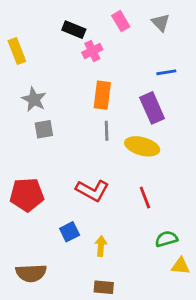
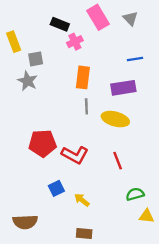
pink rectangle: (121, 21) -> (98, 17), size x1.5
purple rectangle: (152, 108) -> (123, 88), turned -75
gray square: (44, 129) -> (36, 59), moved
red pentagon: (27, 195) -> (43, 143), moved
yellow arrow: (101, 246) -> (82, 200), turned -56

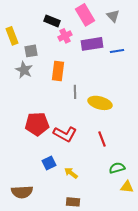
orange rectangle: (83, 77) -> (58, 71), moved
purple rectangle: (123, 88) -> (92, 44), moved

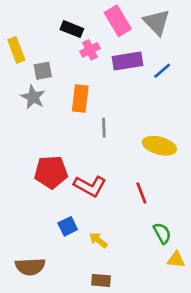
gray triangle: (113, 16) -> (157, 22), size x1.5
blue line: (117, 51) -> (162, 71), turned -32
yellow ellipse: (100, 103) -> (159, 146), moved
green semicircle: (117, 168) -> (162, 233), turned 77

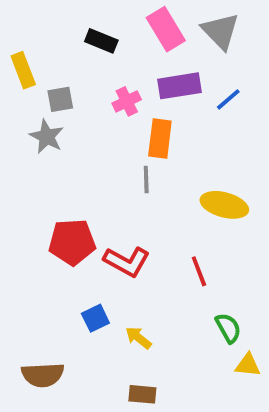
pink cross: (90, 50) -> (127, 101), moved
orange rectangle: (80, 98) -> (160, 139), moved

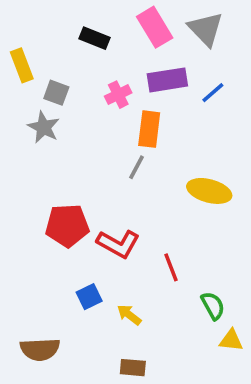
gray square: (60, 99) -> (56, 93), turned 30
gray line: (146, 180) -> (136, 167), turned 30
red line: (199, 271) -> (171, 267), moved

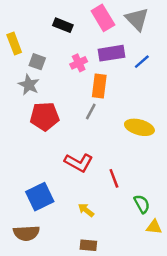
red pentagon: (67, 226) -> (45, 116), moved
blue square: (89, 297) -> (40, 197), moved, size x1.6

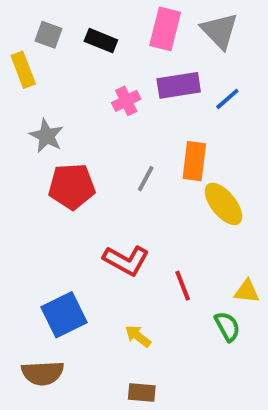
pink rectangle: (103, 18) -> (165, 29), turned 45
gray square: (37, 62) -> (48, 35), moved
orange rectangle: (99, 86) -> (194, 161), moved
yellow ellipse: (139, 127) -> (223, 204), turned 36
yellow triangle: (154, 227) -> (247, 291), moved

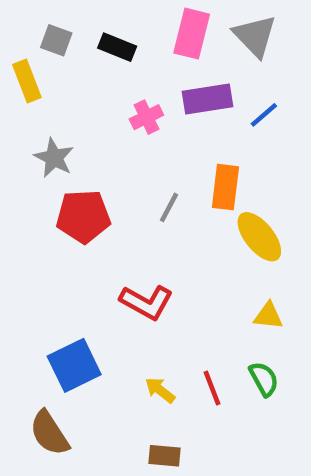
red line: (183, 286) -> (212, 388), moved
yellow triangle: (247, 291) -> (268, 316), moved
brown semicircle: (43, 373) -> (49, 433), turned 60

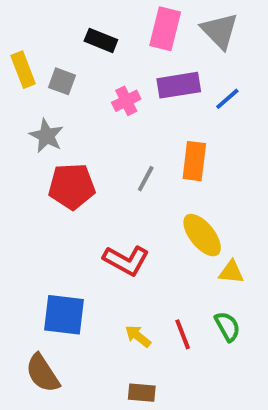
gray square: (56, 40) -> (62, 81), moved
yellow ellipse: (259, 237) -> (202, 235), moved
blue square: (74, 365) -> (64, 315), turned 33

